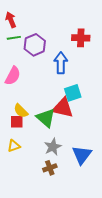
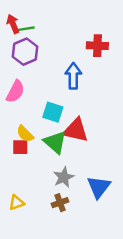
green line: (14, 38) -> (26, 29), moved
purple hexagon: (35, 45) -> (25, 52), moved
cyan square: (73, 93) -> (53, 112), moved, turned 36
yellow triangle: (14, 146) -> (17, 203), moved

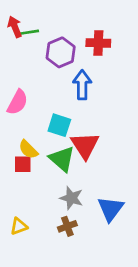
red cross: (97, 46) -> (98, 43), moved
purple hexagon: (25, 52) -> (61, 52), moved
red triangle: (76, 130) -> (85, 145), turned 44
gray star: (64, 177) -> (71, 198), turned -30

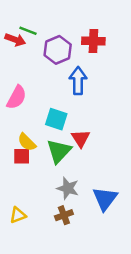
red arrow: (15, 27) -> (15, 40), moved, turned 132
green line: (30, 32) -> (28, 31), turned 30
red triangle: (85, 145) -> (81, 138), size x0.7
green triangle: (62, 159) -> (59, 151), turned 32

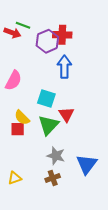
red cross: (93, 41) -> (62, 35), moved

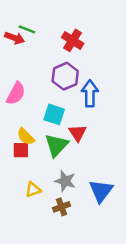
red cross: (62, 35) -> (73, 40), turned 30
purple hexagon: (47, 41) -> (65, 76), moved
blue arrow: (64, 67) -> (90, 93), moved
yellow triangle: (15, 178) -> (33, 190), moved

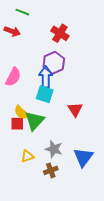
green line: (27, 29) -> (22, 12), moved
blue arrow: (90, 93) -> (46, 77), moved
red triangle: (78, 133) -> (75, 109), moved
green triangle: (57, 145) -> (35, 121), moved

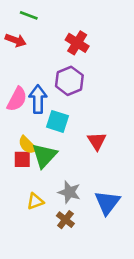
blue arrow: (46, 77) -> (38, 99), moved
brown cross: (51, 170) -> (65, 220), turned -32

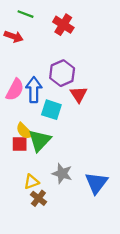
red cross: (77, 43) -> (63, 25), moved
red triangle: (97, 141) -> (79, 94), moved
brown cross: (65, 220) -> (38, 198), moved

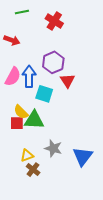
green line: (25, 14) -> (22, 12), turned -32
red arrow: (14, 37) -> (12, 40), moved
green triangle: (40, 140) -> (34, 120), turned 50

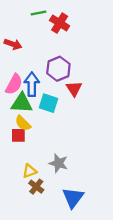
green line: (22, 12) -> (38, 13), moved
green triangle: (34, 120) -> (22, 103), moved
blue triangle: (83, 156) -> (73, 198), moved

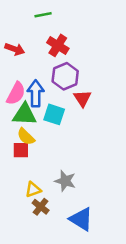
red cross: (60, 23) -> (58, 45), moved
blue triangle: (73, 198) -> (81, 219), turned -35

